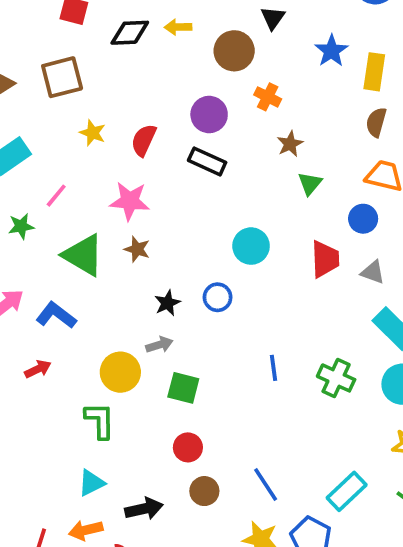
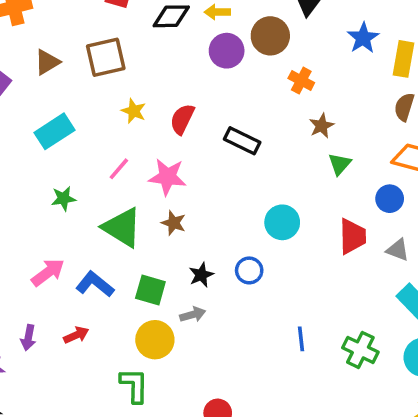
purple circle: (209, 115) -> (227, 51), moved
pink line: (56, 196) -> (119, 169), moved
green square: (183, 388) -> (150, 290), moved

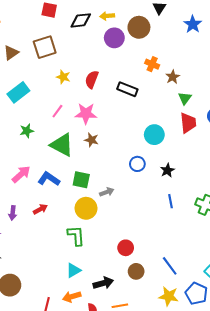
orange cross: (301, 81) -> (152, 64), moved
red trapezoid: (352, 236) -> (188, 123), moved
black star: (201, 275) -> (167, 170), moved

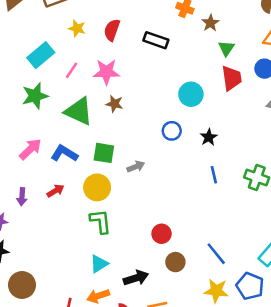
cyan rectangle: (18, 92) -> (41, 55), moved
green star: (27, 131) -> (35, 96), size x1.5
yellow circle: (86, 208) -> (97, 187), moved

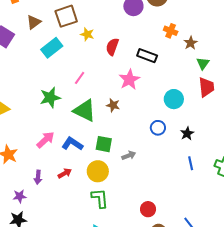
yellow star: (77, 28) -> (87, 34), moved
cyan rectangle: (41, 55) -> (52, 48), moved
pink star: (106, 72) -> (129, 79), moved, turned -30

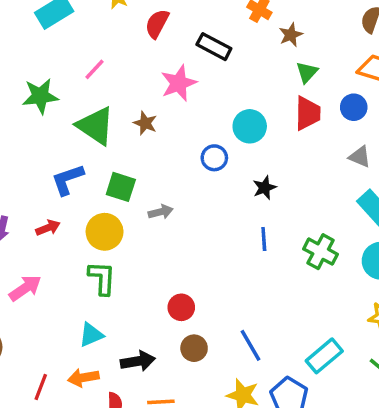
blue circle: (158, 128) -> (214, 158), moved
pink arrow: (45, 140) -> (25, 288), moved
blue L-shape: (72, 144) -> (68, 179), turned -60

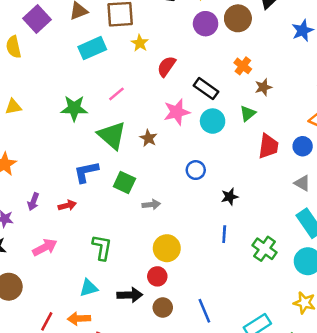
green triangle: (307, 72) -> (248, 113), moved
cyan circle: (250, 126) -> (213, 121), moved
yellow circle: (105, 232) -> (167, 248), moved
black arrow: (138, 361) -> (130, 295), moved

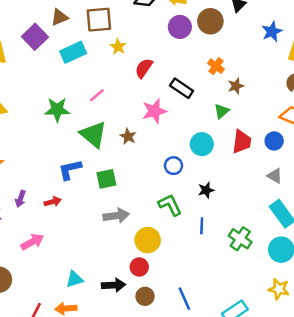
purple square: (37, 19) -> (35, 37), moved
cyan circle: (213, 121) -> (202, 144), moved
green square: (124, 183) -> (106, 179), turned -36
gray arrow: (151, 205) -> (116, 216), moved, size x1.5
green L-shape: (102, 247) -> (170, 205), moved, turned -35

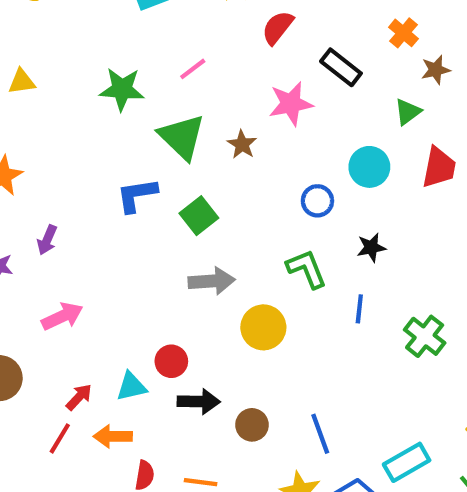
green square: (106, 179) -> (199, 216), turned -30
red arrow: (53, 202) -> (79, 397), moved, turned -35
red circle: (139, 267) -> (171, 361), moved

